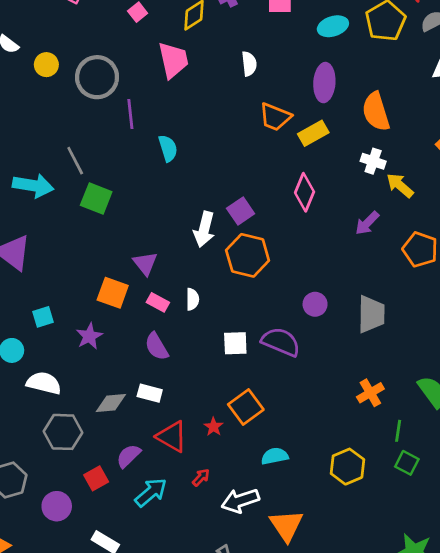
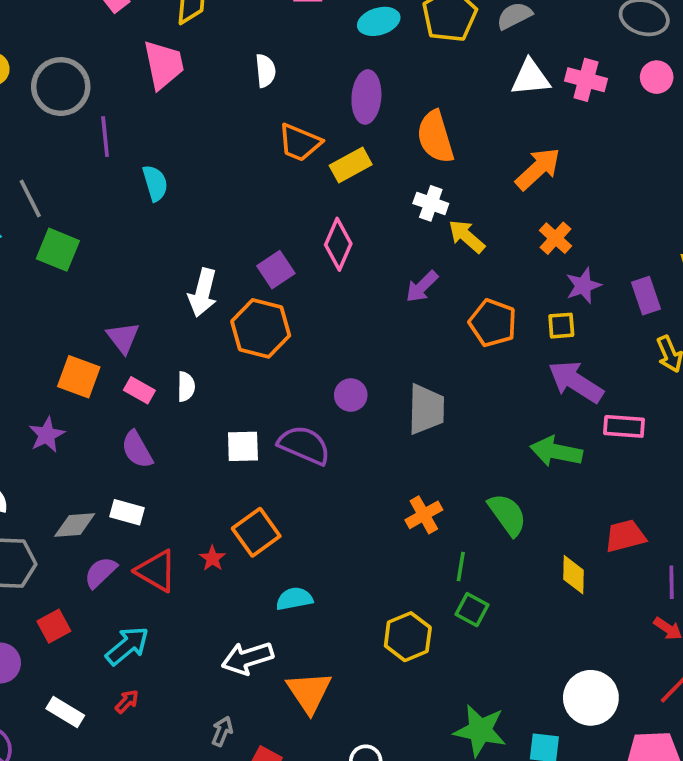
purple square: (241, 211) -> (276, 270), moved
purple semicircle: (129, 456) -> (101, 572), moved
yellow hexagon: (347, 467) -> (408, 637), moved
red arrow: (201, 477) -> (127, 701), moved

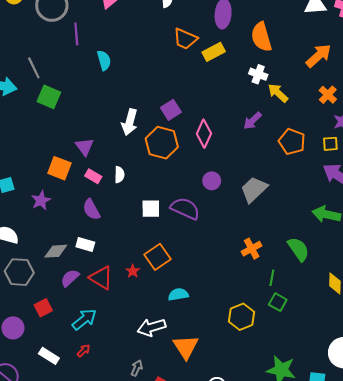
pink diamond: (338, 244) -> (204, 134), moved
gray trapezoid: (426, 409) -> (254, 189), turned -136

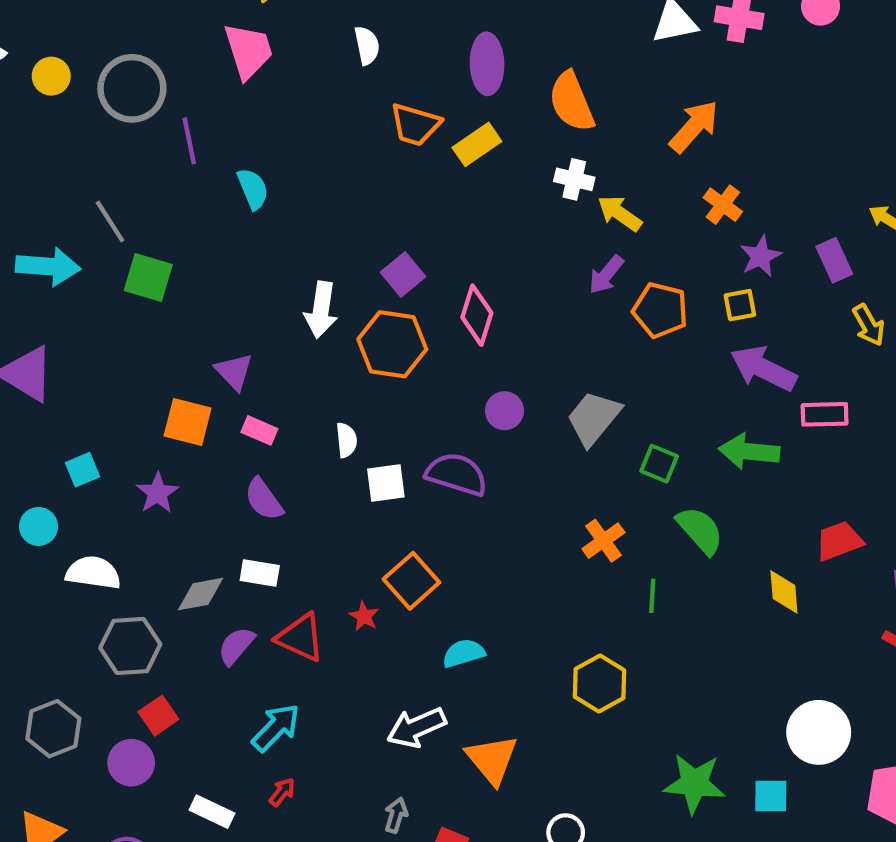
purple arrow: (252, 121) -> (606, 275), moved
white semicircle: (119, 175) -> (346, 440), moved
green square: (278, 302) -> (659, 464), moved
red square: (43, 308) -> (158, 716), moved

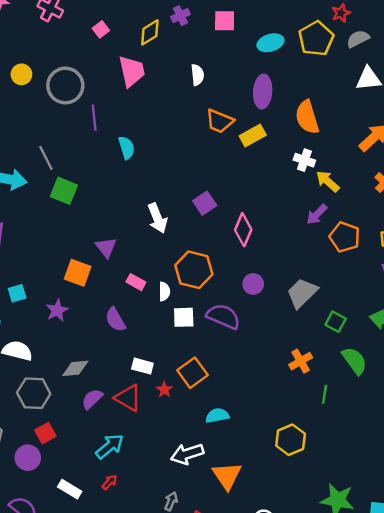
white arrow: (321, 310) -> (157, 218), turned -36
orange hexagon: (392, 344) -> (194, 270), moved
pink rectangle: (259, 430) -> (136, 282), moved
white rectangle: (260, 573) -> (142, 366), moved

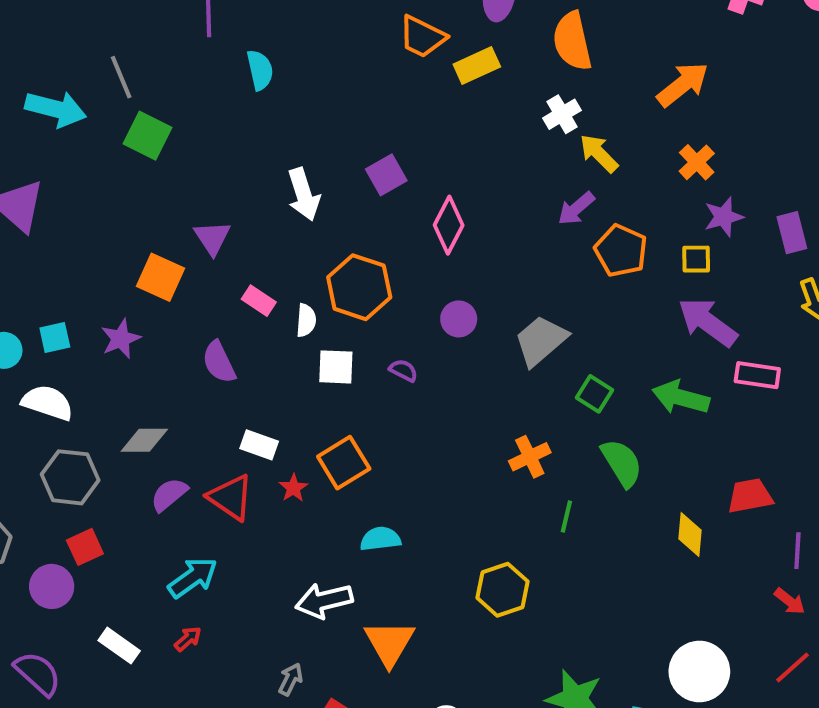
white cross: (304, 160) -> (562, 114), turned 36
cyan square: (17, 293) -> (55, 338), moved
purple semicircle: (223, 316) -> (403, 370), size x0.5

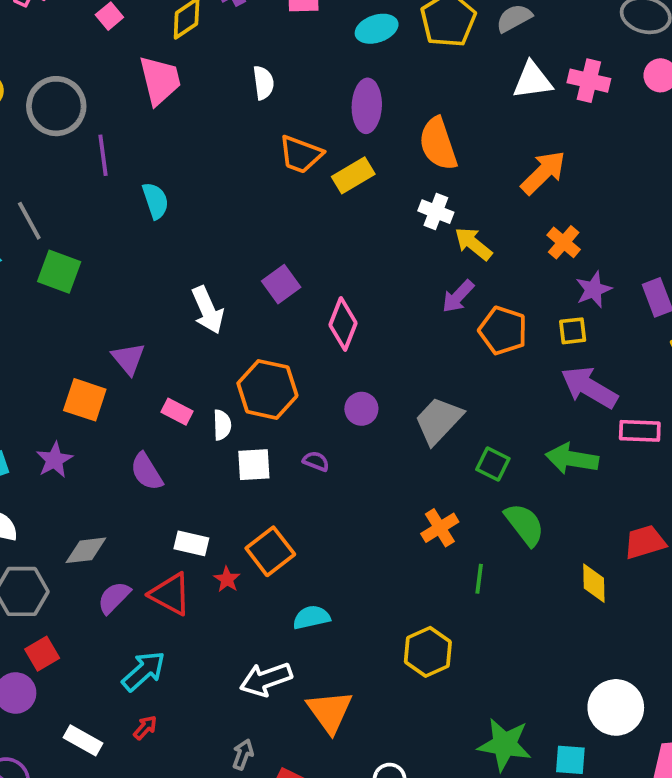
white cross: (562, 114) -> (436, 212), turned -32

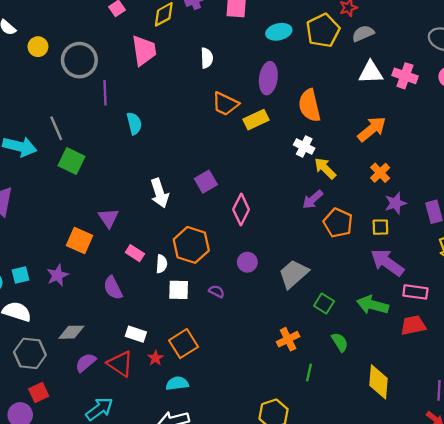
green semicircle: (525, 524) -> (340, 342), size x0.7
red trapezoid: (645, 542) -> (413, 325), moved
yellow diamond: (594, 583) -> (379, 382), size x1.4
cyan semicircle: (311, 617) -> (177, 383), moved

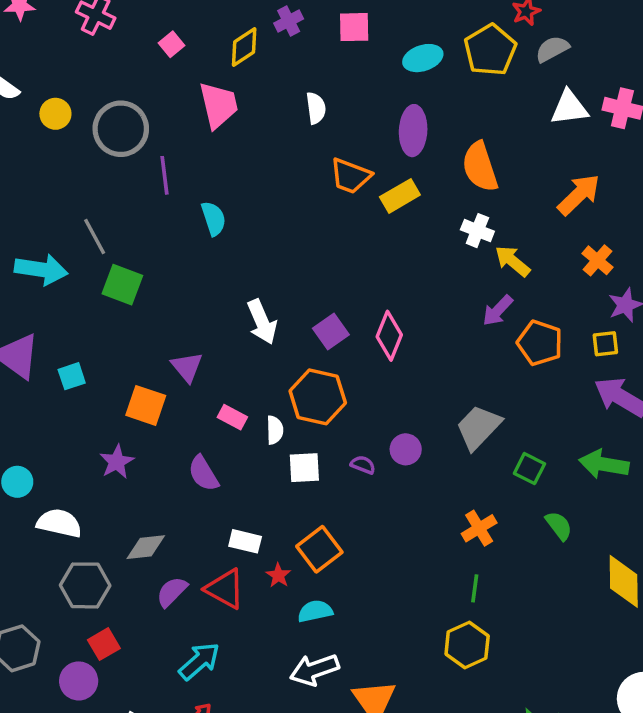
purple square: (206, 182) -> (331, 332), moved
purple circle: (247, 262) -> (406, 449), moved
cyan square: (21, 275) -> (72, 376), moved
green line: (309, 372) -> (475, 588), moved

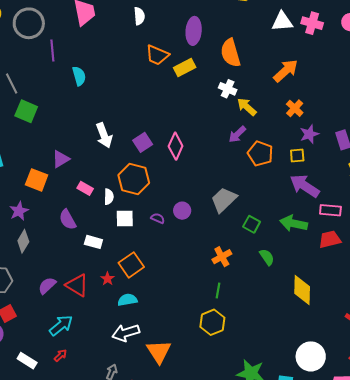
purple triangle: (187, 367) -> (61, 159), turned 36
white rectangle: (245, 541) -> (93, 242), moved
gray diamond: (146, 547) -> (23, 241), moved, turned -55

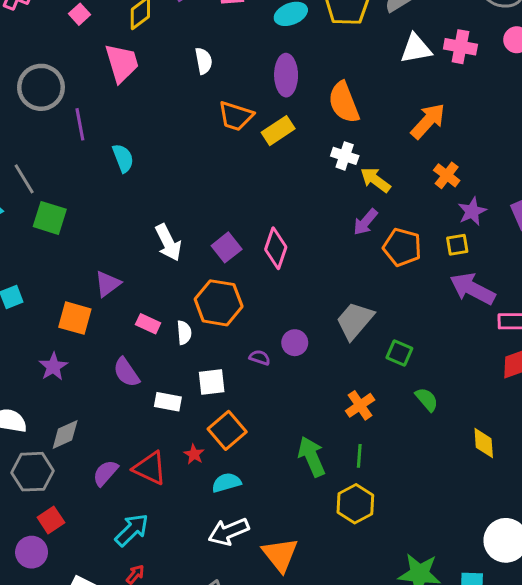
white square: (125, 219) -> (212, 382), moved
green arrow: (294, 223) -> (312, 457), moved, turned 60
gray diamond: (23, 241) -> (65, 435), moved, turned 40
yellow diamond: (302, 290) -> (484, 443), size x0.7

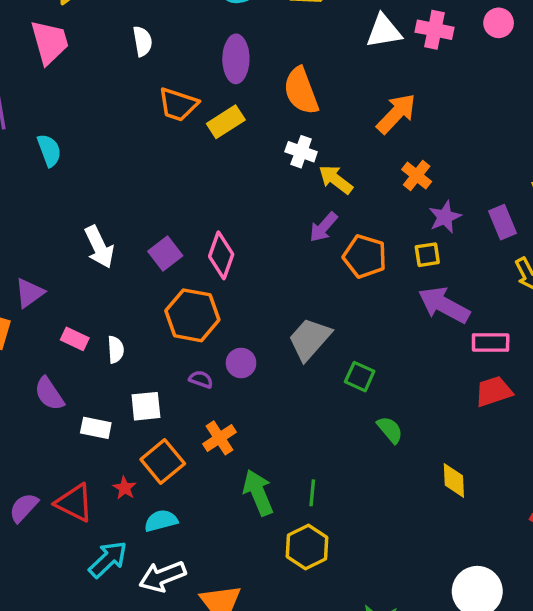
orange hexagon: (219, 303) -> (192, 315), moved
orange cross: (360, 405) -> (219, 438), moved
cyan arrow: (132, 530) -> (108, 559), moved

